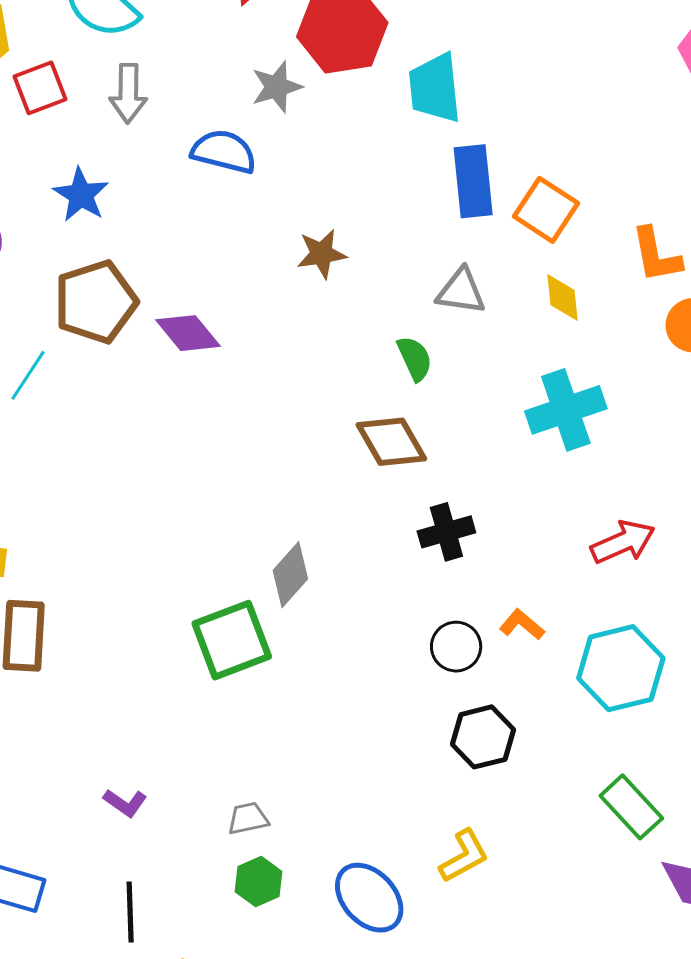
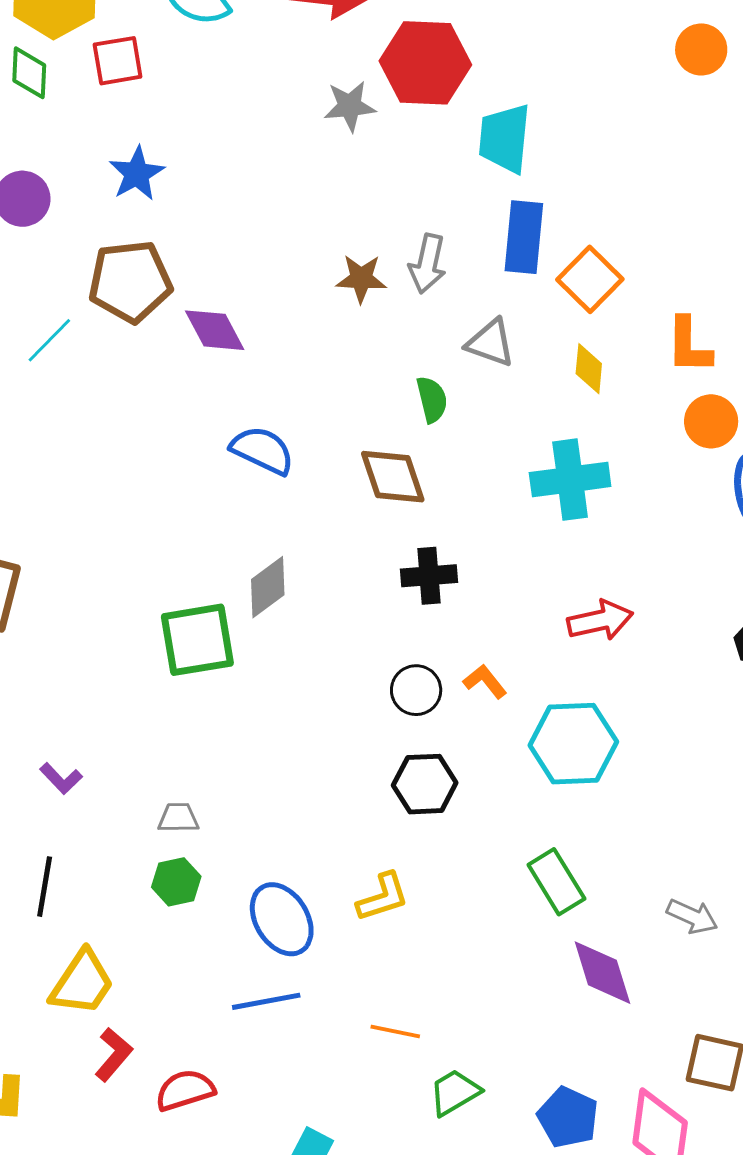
gray arrow: (128, 93) -> (428, 264), moved
blue semicircle: (224, 152) -> (262, 450), moved

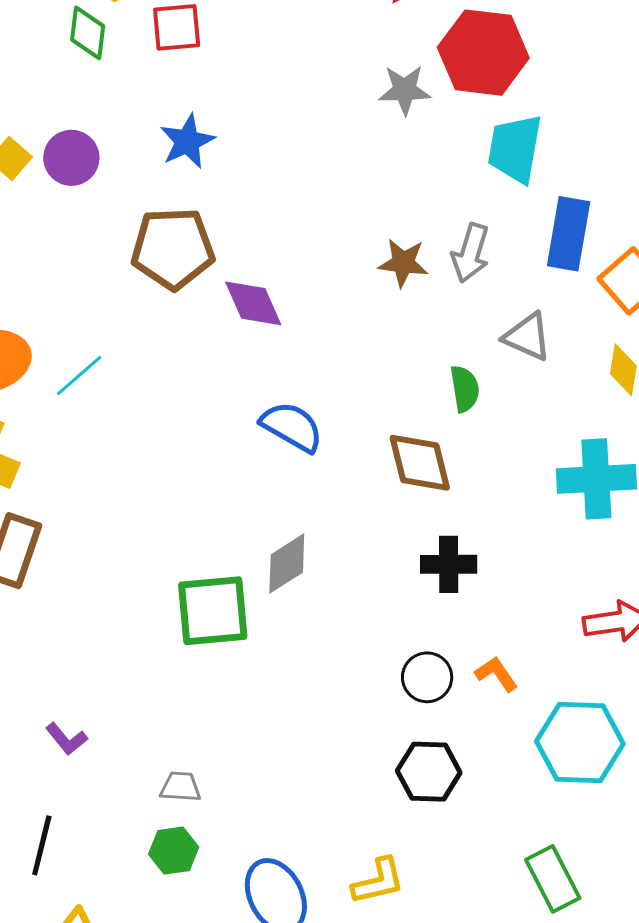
cyan trapezoid: (505, 138) -> (515, 149), moved
cyan line: (49, 340) -> (79, 376), moved

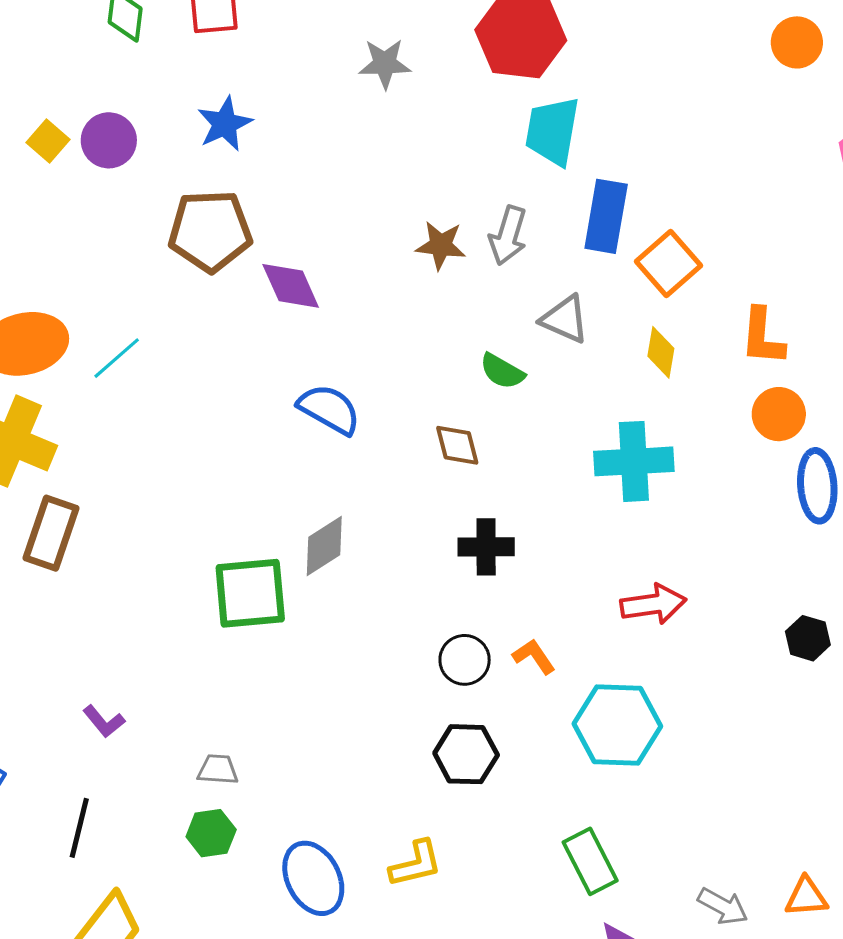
gray star: (405, 90) -> (385, 64), moved
green semicircle: (465, 389) -> (502, 371), turned 129
brown diamond: (420, 463) -> (457, 445), size x0.7

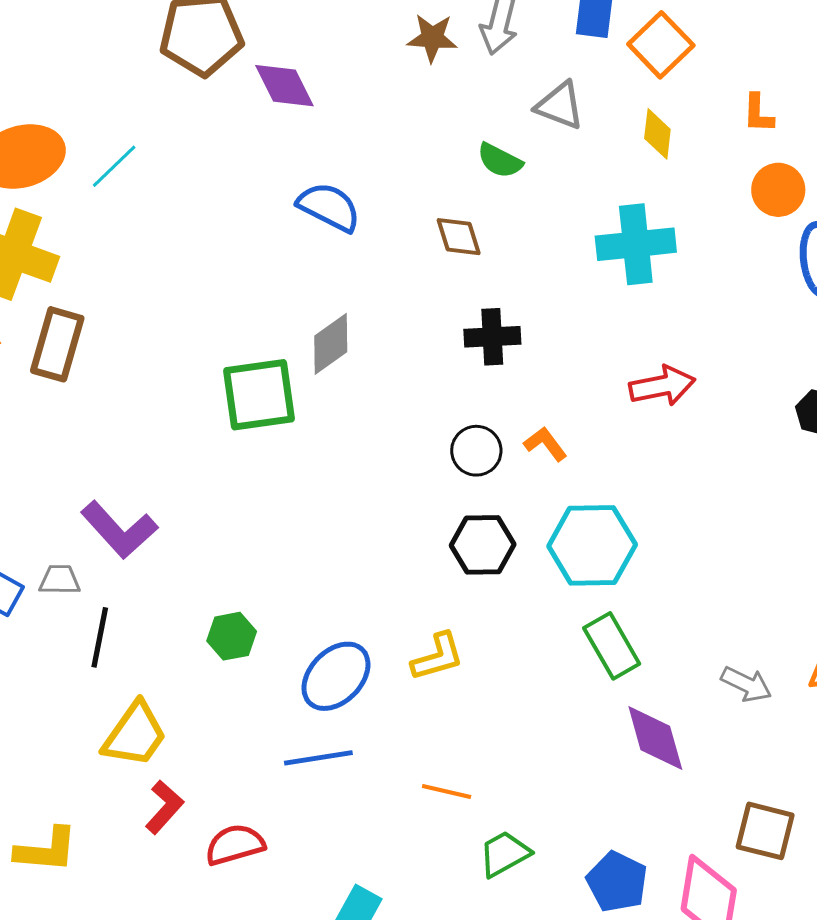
orange L-shape: (762, 337) -> (758, 113), size x0.7
purple L-shape: (104, 721) -> (119, 530), size x1.8
cyan hexagon: (617, 725) -> (592, 545), moved
gray trapezoid: (218, 769) -> (60, 580), moved
blue ellipse: (313, 878) -> (336, 676), turned 74

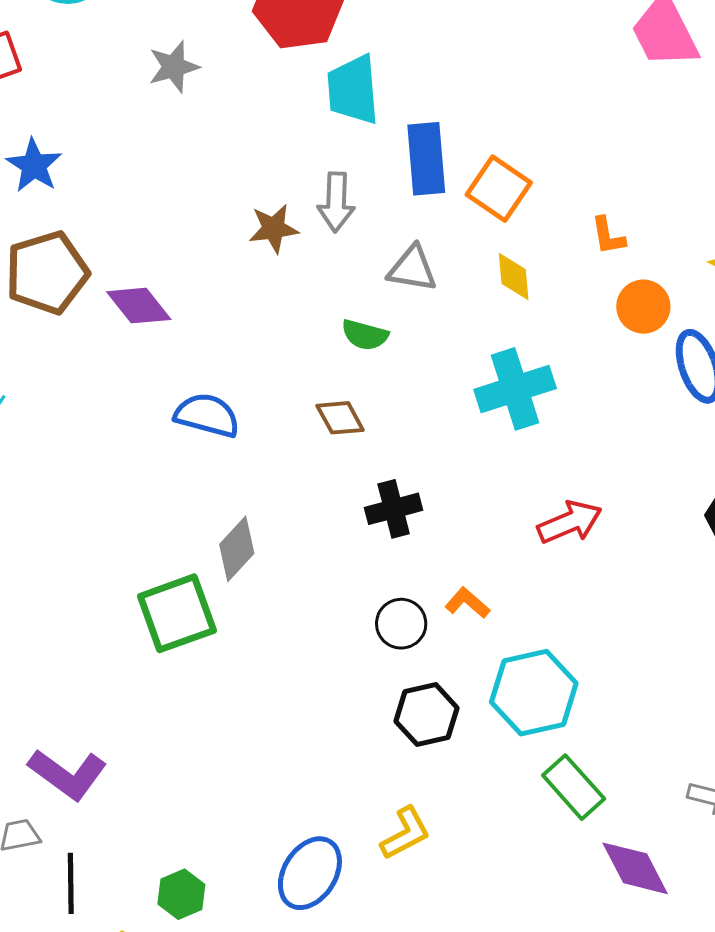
green hexagon: (232, 636) -> (181, 894), moved

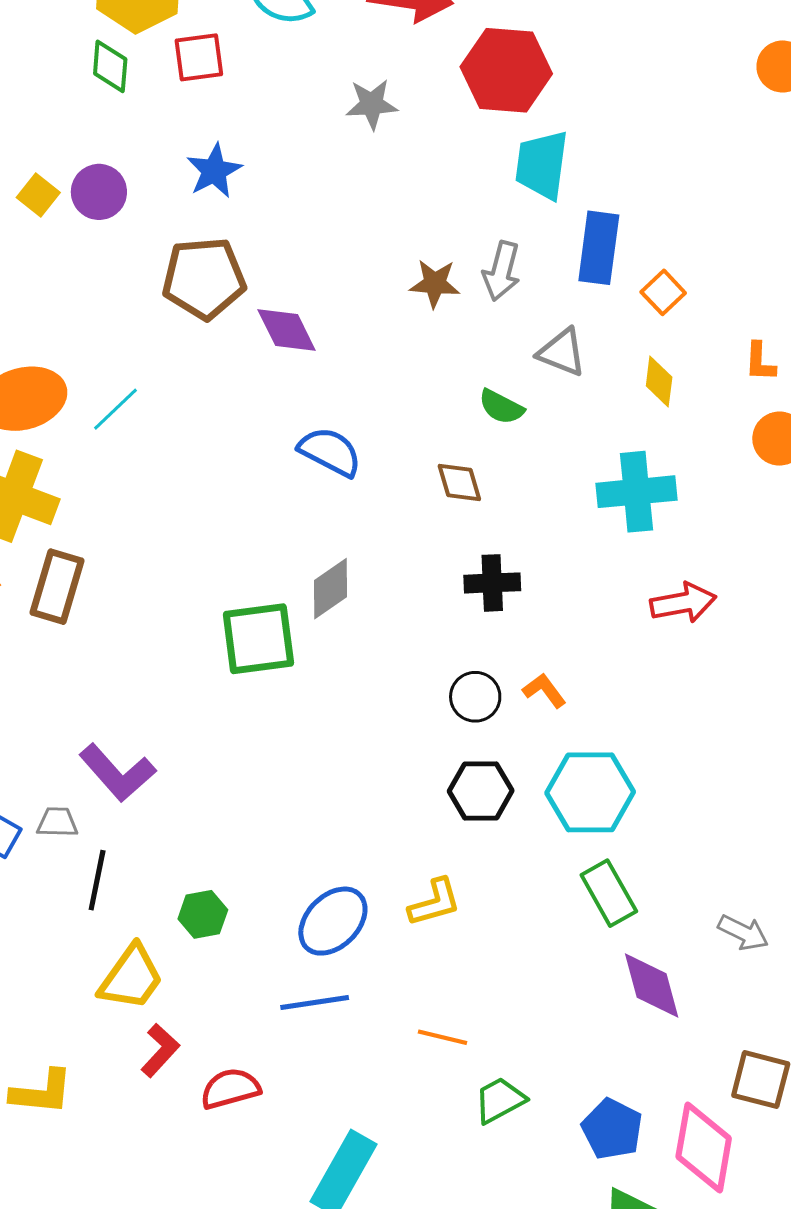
orange square: (499, 189) -> (663, 292), size x0.7
red arrow: (570, 522) -> (683, 603), moved

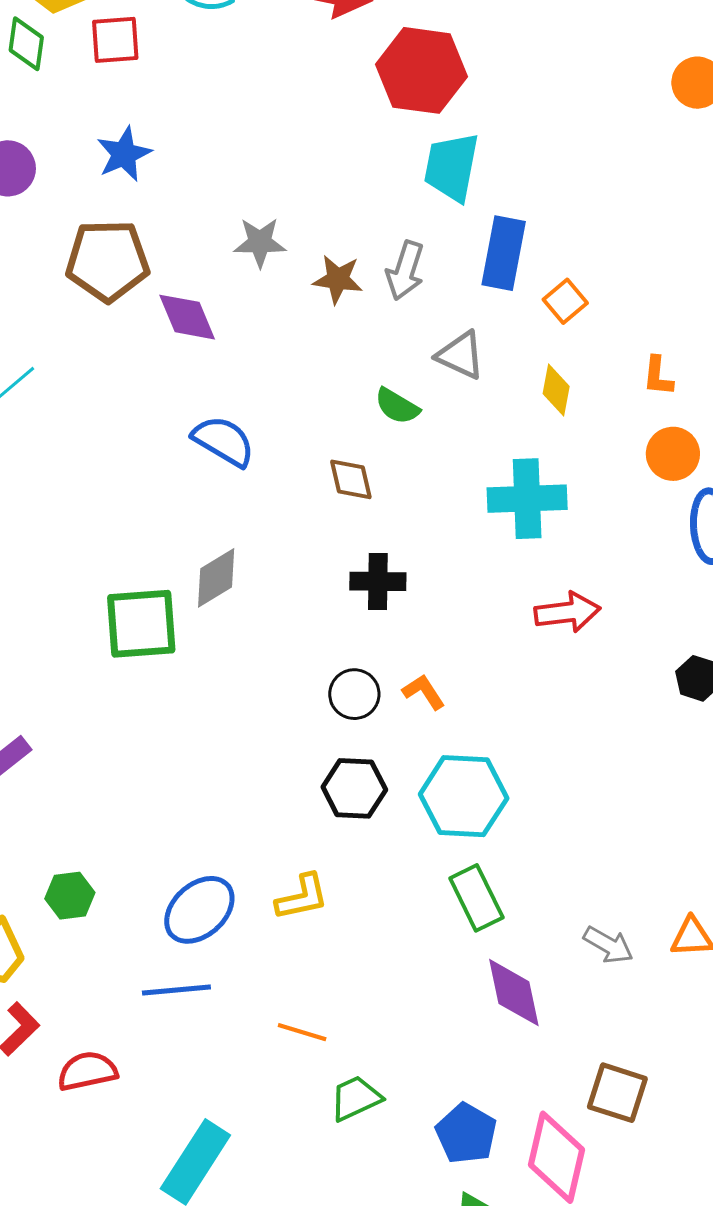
gray star: (372, 104) -> (260, 242), moved

